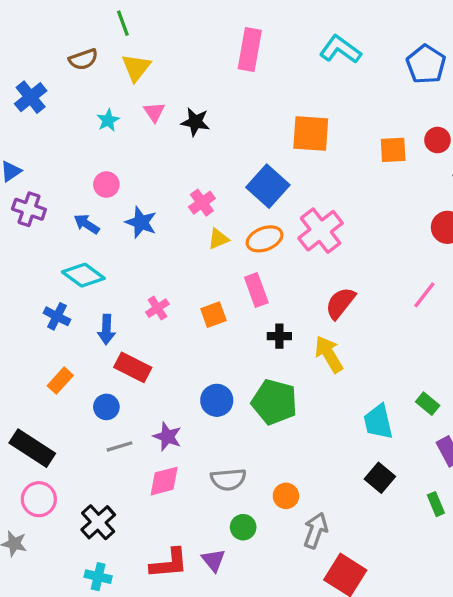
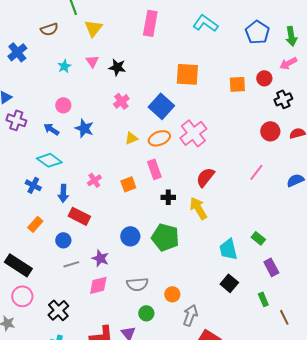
yellow triangle: (136, 68) -> (93, 28), moved
pink cross: (202, 203) -> (121, 101), moved

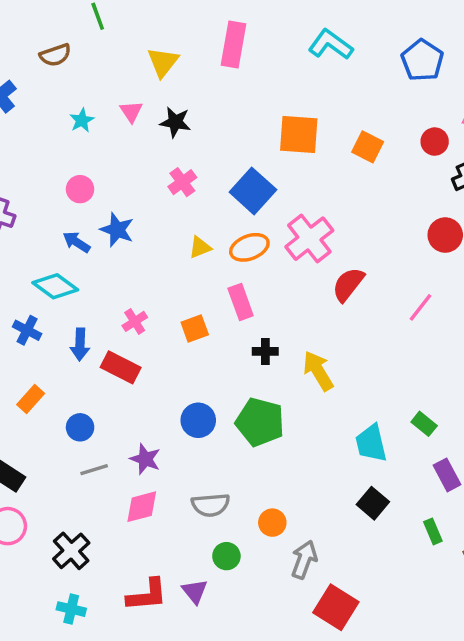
yellow triangle: (93, 28) -> (163, 62), moved
orange square: (237, 84) -> (368, 147), moved, turned 30
blue arrow: (51, 129) -> (77, 242), moved
red semicircle: (205, 177) -> (348, 284), moved
red rectangle: (79, 216) -> (121, 367), moved

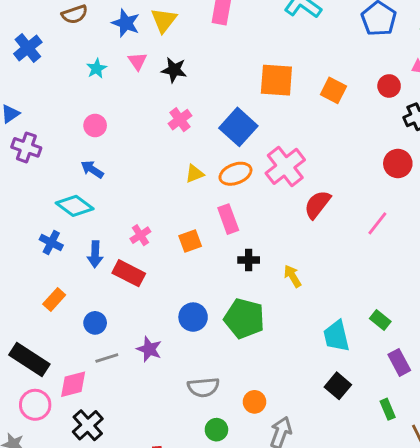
blue star: (117, 230) -> (126, 23), moved
yellow arrow: (318, 371) -> (293, 276), size x0.7
pink diamond: (142, 507) -> (73, 384), moved

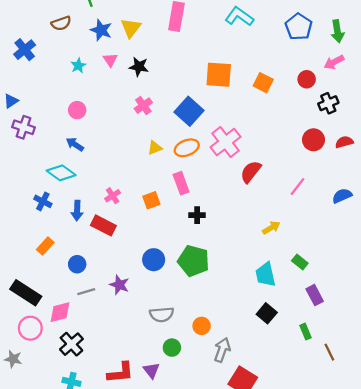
yellow arrow: (293, 276) -> (271, 228), moved, turned 90

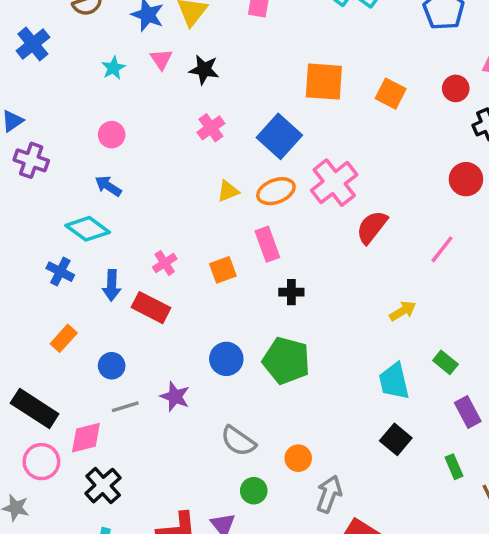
gray semicircle: (162, 314) -> (238, 441), turned 40

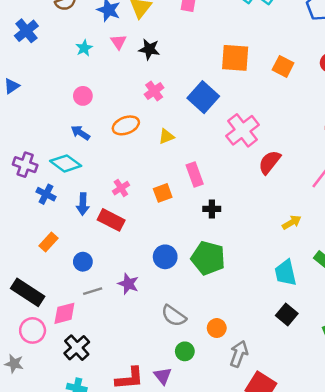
purple cross: (31, 160) -> (25, 165), moved
orange ellipse: (276, 191) -> (126, 125), moved

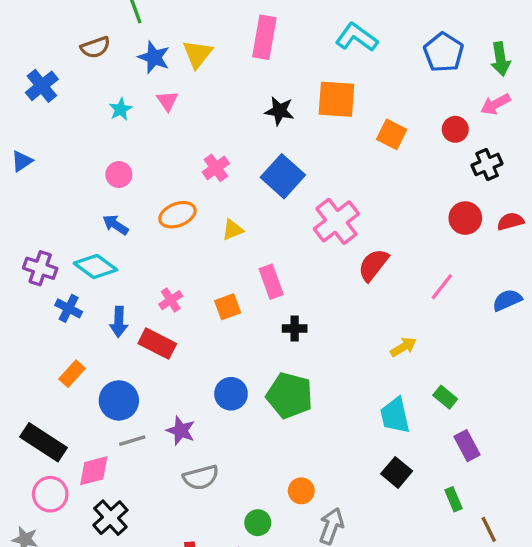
black star: (149, 49) -> (280, 111), moved
orange square: (235, 58) -> (336, 99), moved
blue circle: (83, 262) -> (119, 400), size x1.5
gray semicircle: (174, 316) -> (201, 477), moved, turned -50

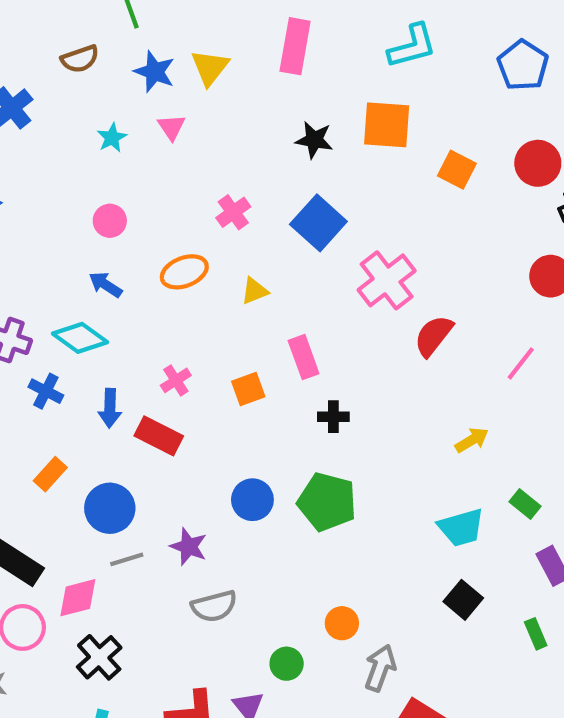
cyan L-shape: (356, 37) -> (412, 46), turned 129
red circle: (455, 129) -> (538, 163), size x1.4
cyan trapezoid: (395, 416) -> (461, 527), turned -93

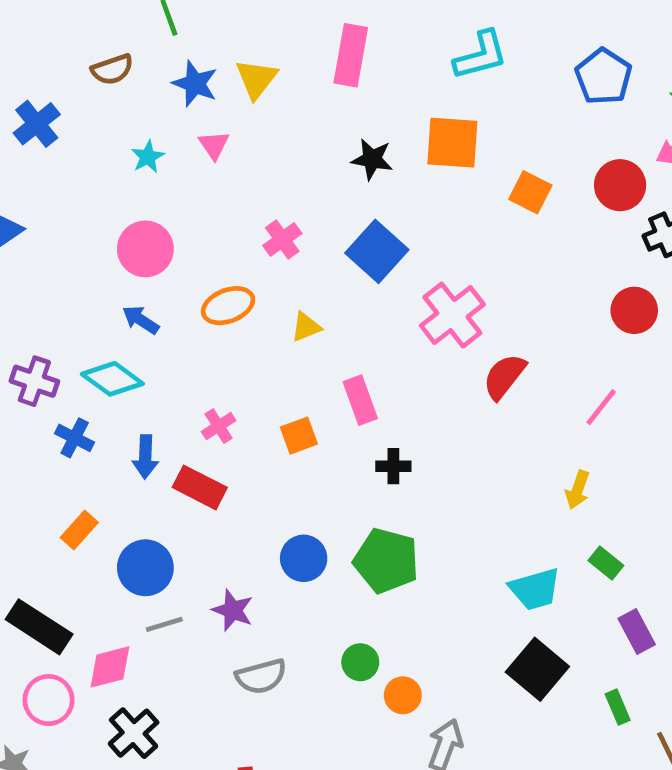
pink circle: (110, 221) -> (145, 249), size x1.5
yellow arrow: (472, 440) -> (578, 490), moved, turned 140
black square: (463, 600) -> (537, 669), size x1.4
green circle: (287, 664) -> (360, 662), moved

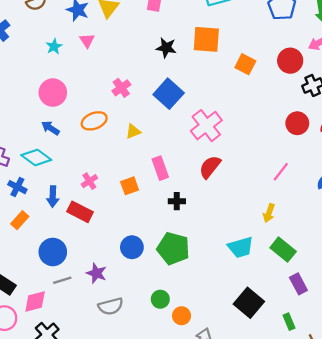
red semicircle: (504, 376) -> (210, 167), moved
orange rectangle: (79, 530) -> (20, 220), moved
green rectangle: (606, 563) -> (283, 250), size x1.5
cyan trapezoid: (535, 589) -> (241, 247), moved

